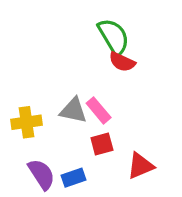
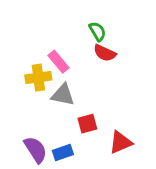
green semicircle: (114, 37) -> (97, 31), size x0.6
pink rectangle: (99, 110) -> (59, 62), moved
yellow cross: (26, 122) -> (38, 78), moved

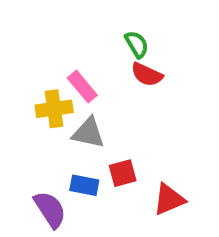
blue rectangle: (63, 152) -> (84, 185), moved, turned 30

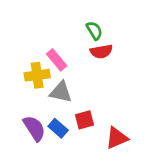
red semicircle: (147, 74) -> (101, 52), turned -35
blue rectangle: (84, 185) -> (58, 128), turned 30
purple semicircle: (50, 209) -> (34, 128), moved

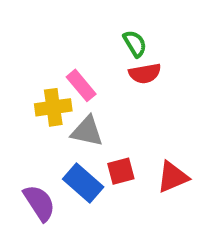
purple semicircle: (34, 128) -> (39, 203), moved
blue rectangle: (58, 128) -> (83, 183), size x1.4
red triangle: (117, 138) -> (173, 177), moved

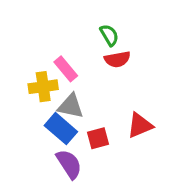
red triangle: (173, 177) -> (140, 125), moved
blue rectangle: (83, 183) -> (61, 129), moved
purple semicircle: (39, 203) -> (69, 164), moved

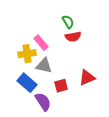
blue rectangle: (61, 129) -> (27, 83), moved

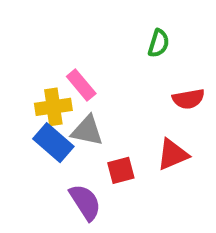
green semicircle: (68, 22) -> (159, 43), moved, turned 48
red semicircle: (73, 37) -> (188, 99), moved
blue rectangle: (27, 83) -> (53, 143), moved

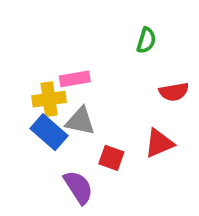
pink rectangle: (81, 85) -> (75, 79), turned -60
red square: (121, 170) -> (111, 158), turned 35

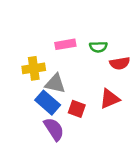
green semicircle: (146, 40) -> (98, 47), moved, turned 72
pink rectangle: (75, 79) -> (65, 44), moved
blue rectangle: (49, 132) -> (48, 103), moved

